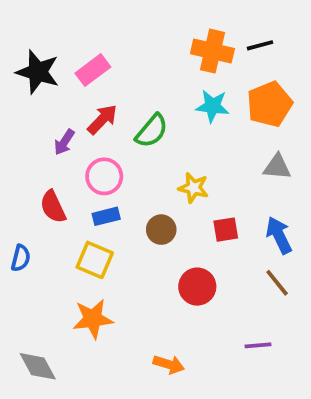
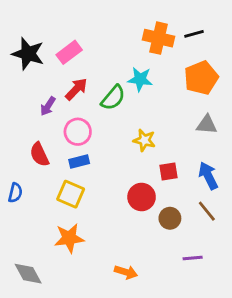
cyan star: (212, 106) -> (140, 79), moved
brown circle: (161, 230) -> (170, 218), moved
red circle: (197, 287) -> (142, 197), moved

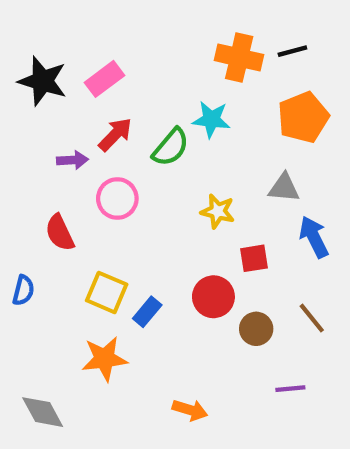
purple arrow: (48, 106) -> (72, 160), turned -126
gray triangle: (207, 125) -> (284, 188), moved
blue rectangle: (79, 162) -> (147, 312), moved, turned -36
blue arrow: (208, 176) -> (314, 237), moved

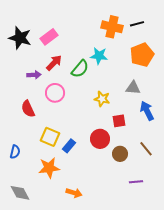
blue semicircle: (23, 290) -> (15, 152), moved
orange arrow: (190, 410) -> (74, 193), moved

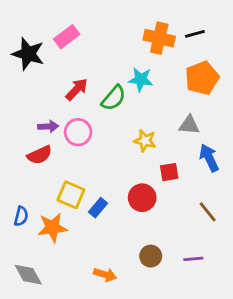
pink rectangle: (49, 37) -> (67, 37), moved
purple arrow: (34, 75) -> (48, 126), moved
red semicircle: (28, 109) -> (40, 155), turned -90
brown circle: (120, 154) -> (151, 256), moved
orange star: (49, 168) -> (52, 228), moved

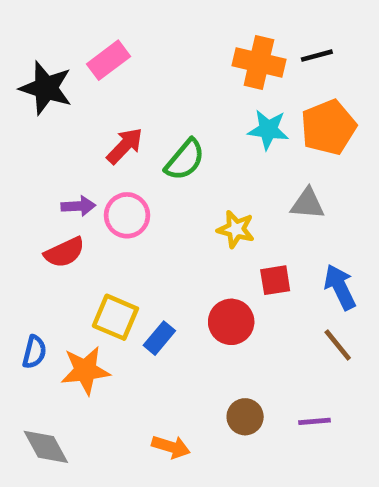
cyan star: (141, 79) -> (268, 130), moved
blue arrow: (209, 158) -> (340, 287), moved

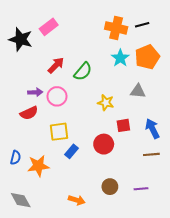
cyan star: (268, 130) -> (120, 58), turned 30
yellow square: (115, 317) -> (59, 132), moved, turned -30
brown line: (338, 345) -> (151, 154), turned -56

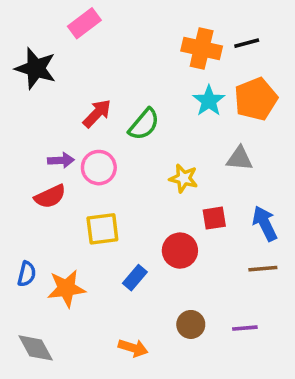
pink rectangle: (49, 27) -> (84, 23), moved
blue rectangle: (72, 151) -> (135, 278), moved

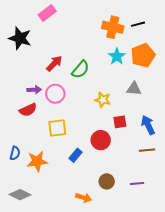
gray diamond: (36, 348) -> (20, 195), turned -35
orange arrow: (133, 348) -> (84, 198), moved

